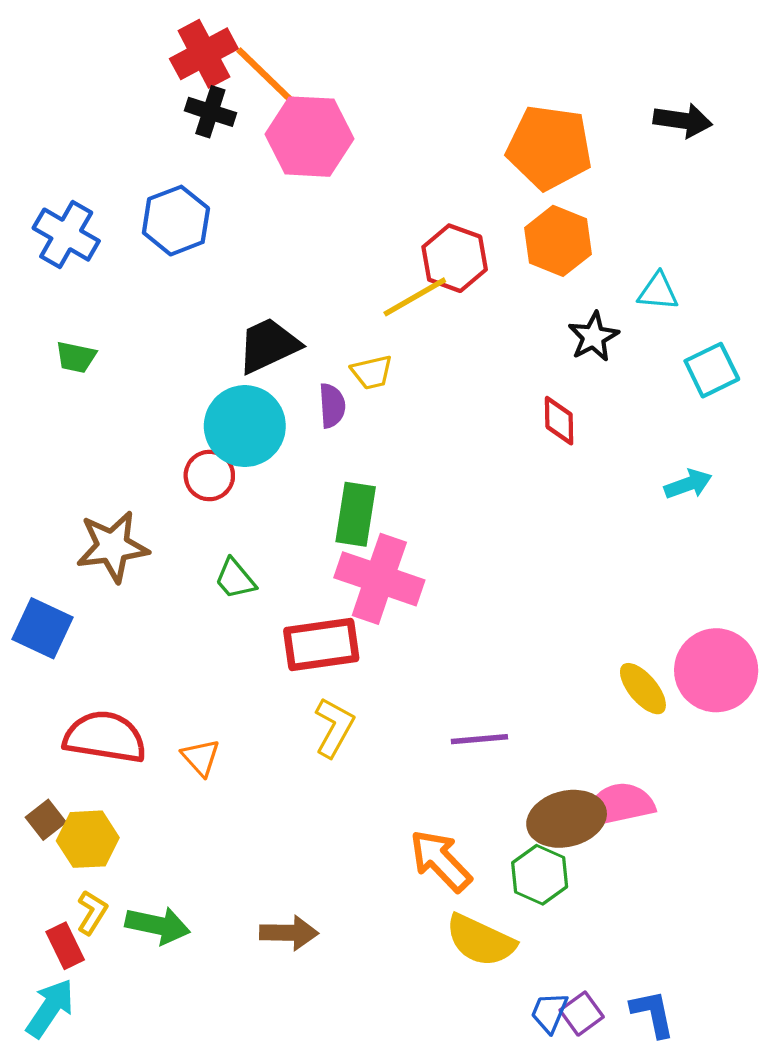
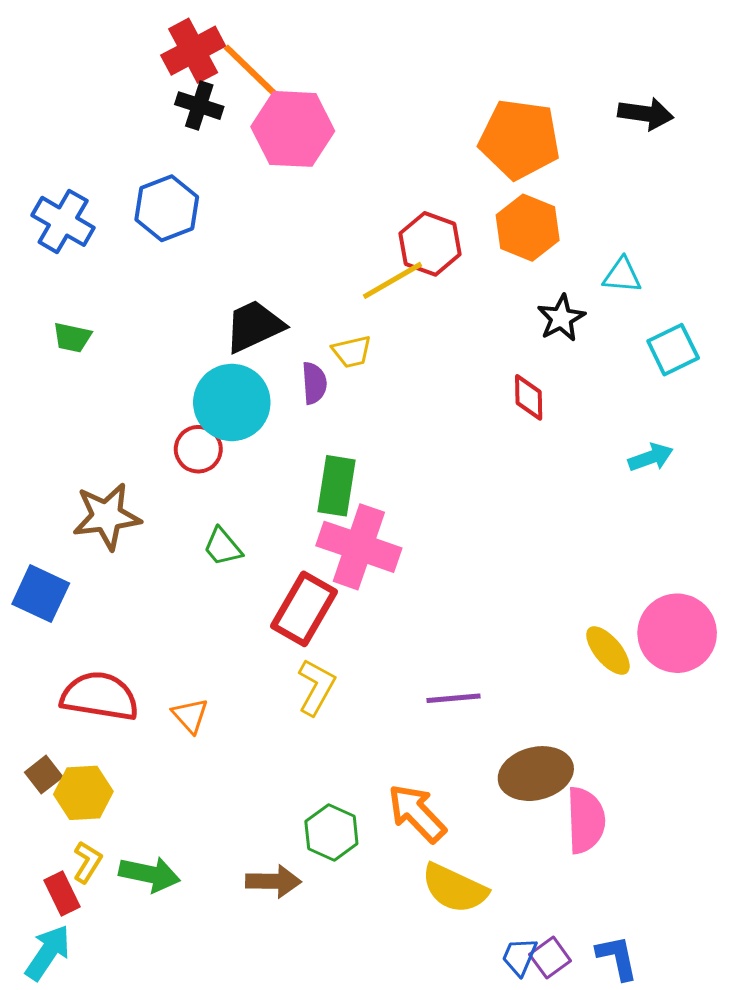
red rectangle: (321, 644) -> (304, 609), turned -52
pink semicircle: (619, 805) -> (586, 820), moved, turned 100
green hexagon: (540, 875) -> (331, 833), moved

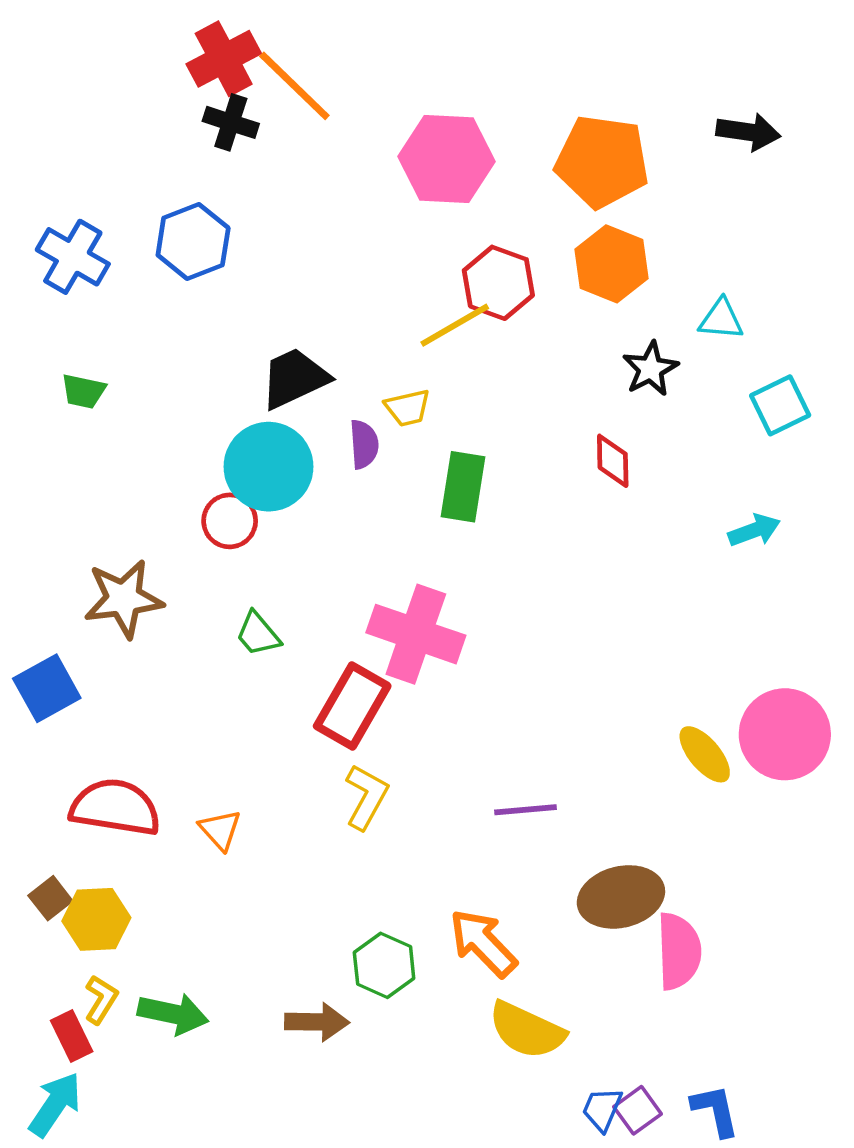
pink hexagon: (293, 129) -> (447, 159), moved
green rectangle: (337, 486) -> (463, 487), moved
blue square: (41, 594) -> (47, 688), turned 36

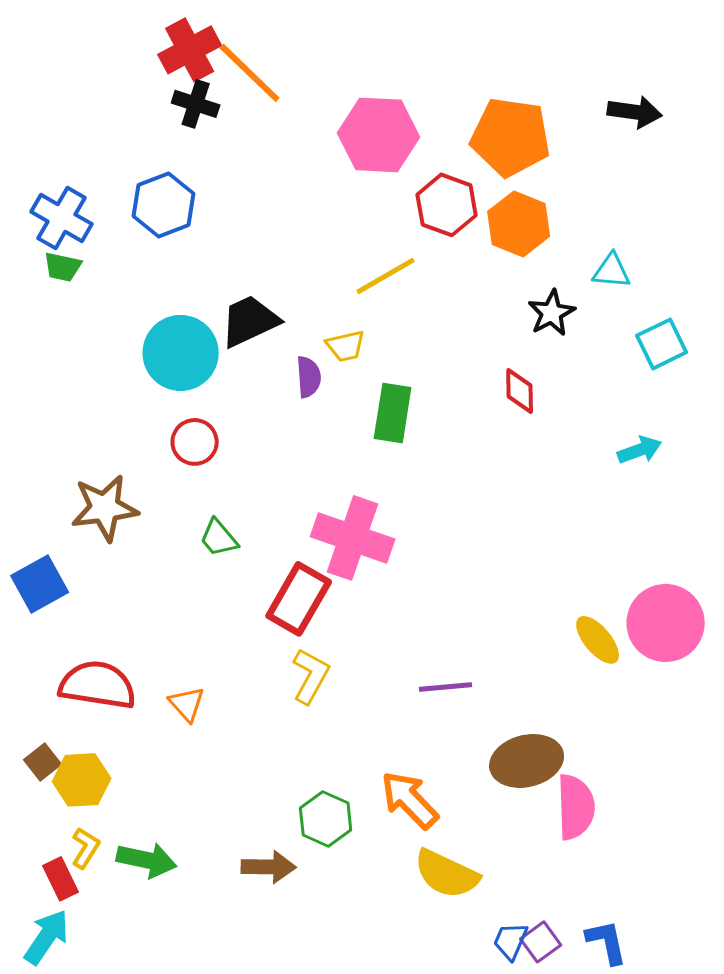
red hexagon: (498, 283) -> (447, 205), moved
green trapezoid: (83, 391) -> (63, 267), moved
cyan circle: (268, 467) -> (181, 353), moved

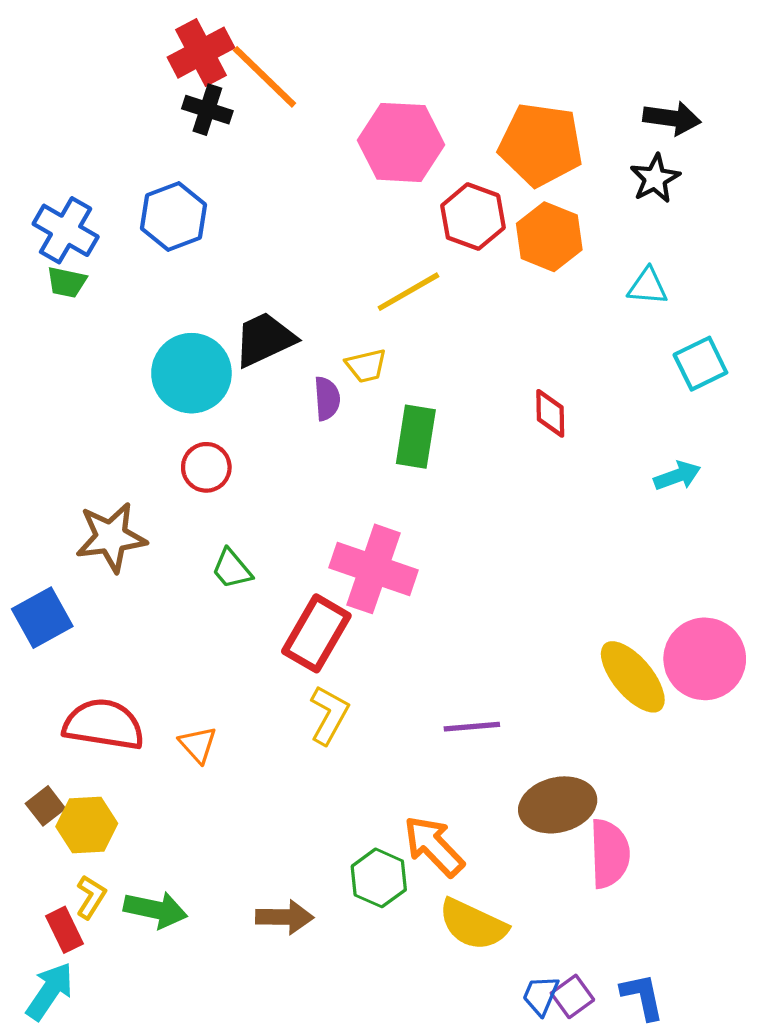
black star: (552, 313) -> (655, 178), moved
yellow ellipse: (598, 640) -> (633, 677), size x1.4
green hexagon: (326, 819) -> (379, 878), moved

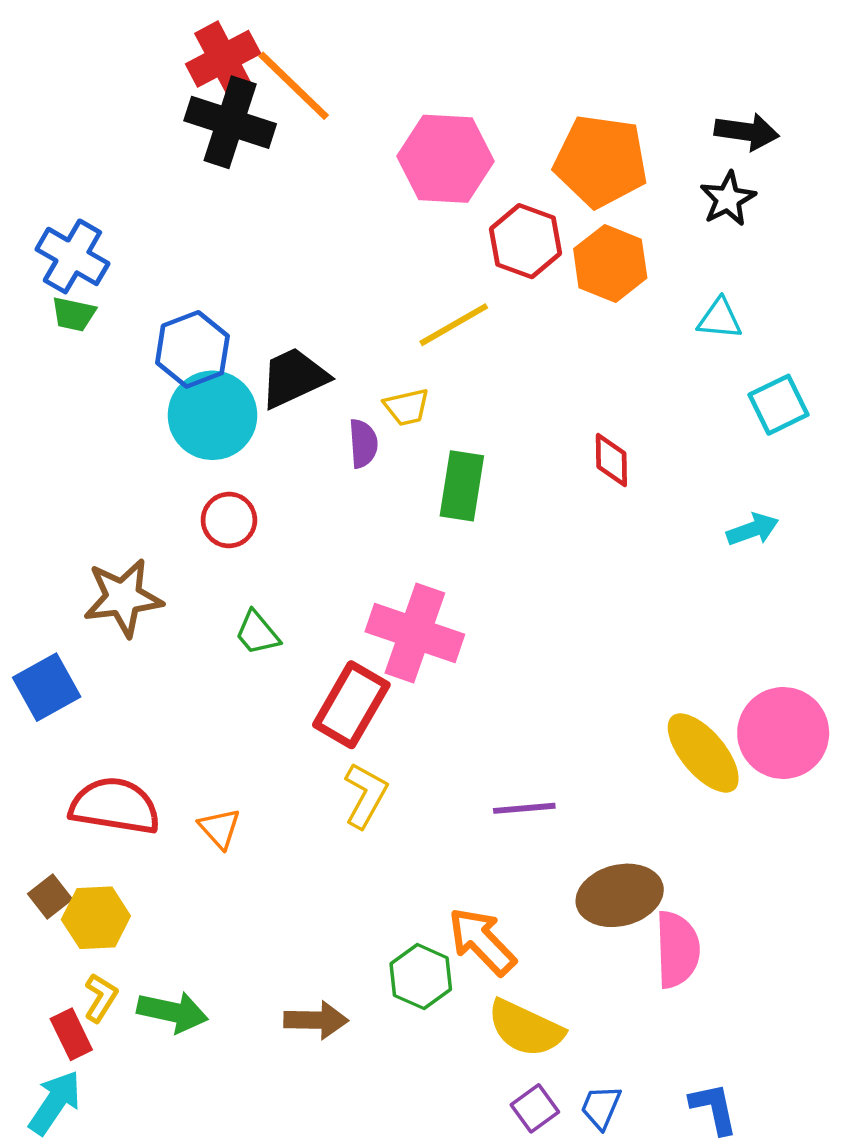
black cross: (207, 110) -> (230, 122), size x1.6
blue hexagon: (174, 217) -> (192, 349), moved
purple square: (572, 996) -> (535, 1108), moved

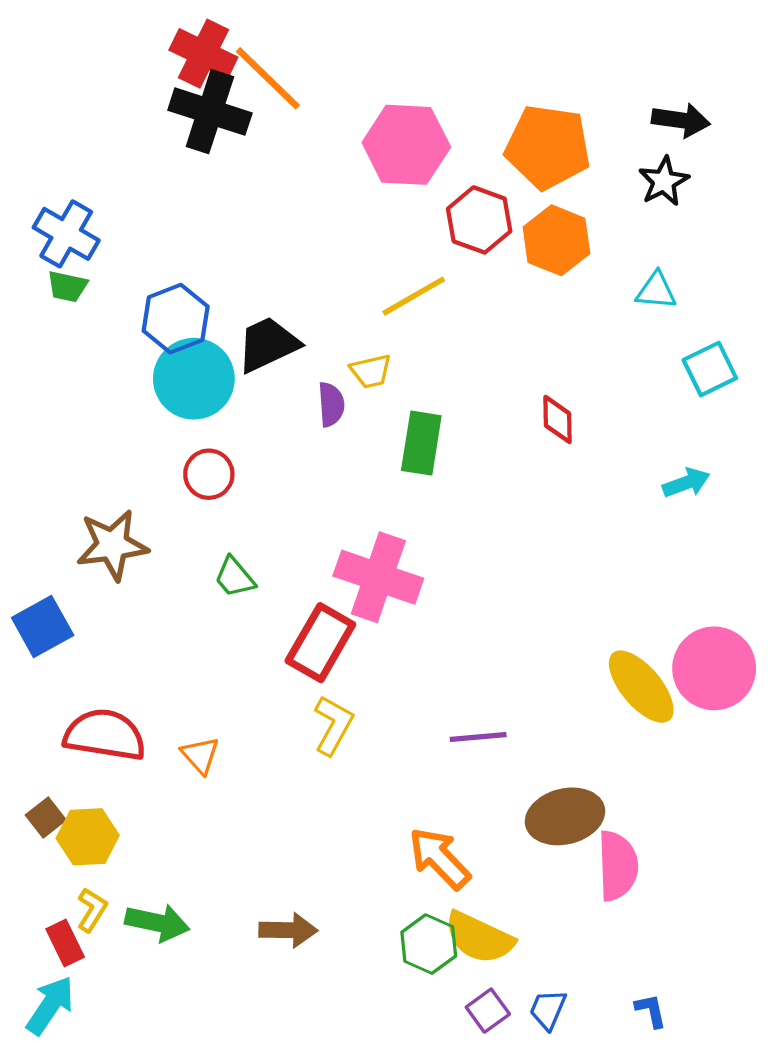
red cross: (223, 59) -> (203, 54), turned -36
green hexagon: (421, 977) -> (429, 944), moved
blue L-shape: (714, 1108) -> (651, 1011), size x0.7

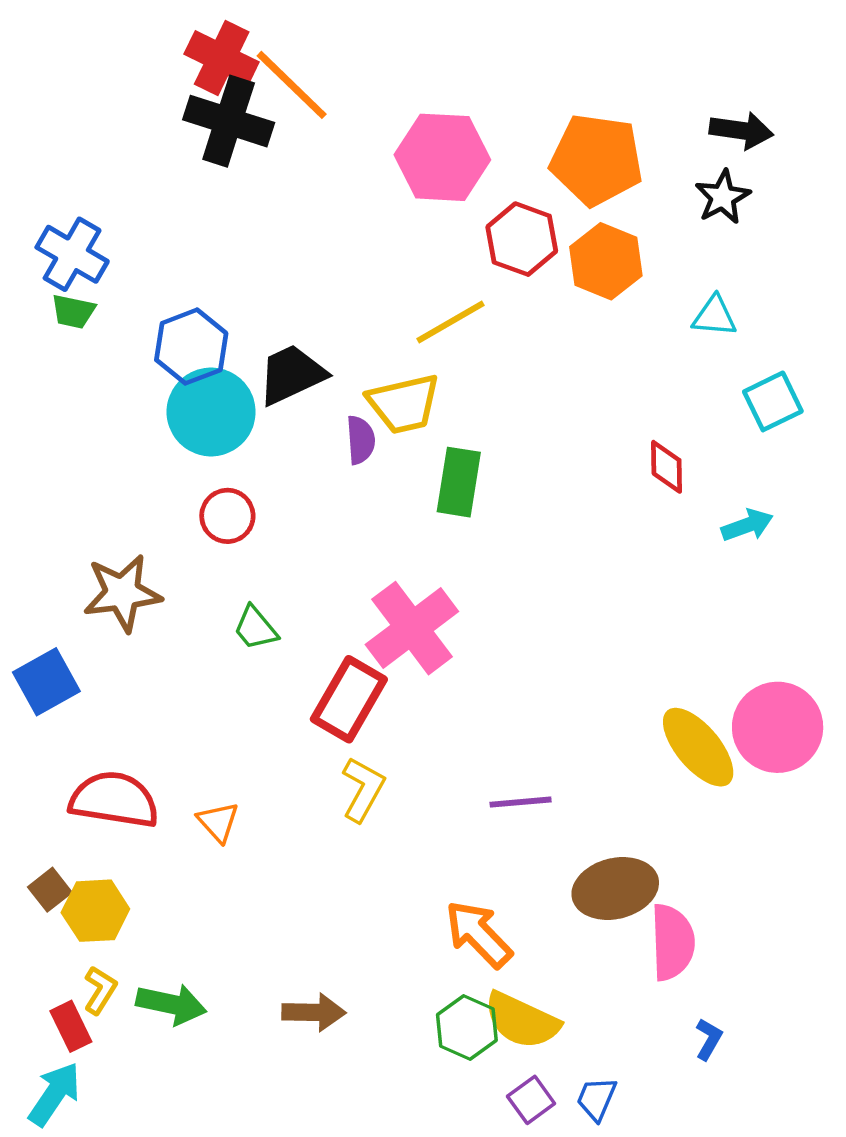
yellow trapezoid: (371, 371) -> (404, 404), size x1.6
red diamond: (558, 419) -> (667, 467), moved
pink cross: (378, 577) -> (412, 628), turned 34
blue L-shape: (651, 1011) -> (709, 1039), moved, turned 42

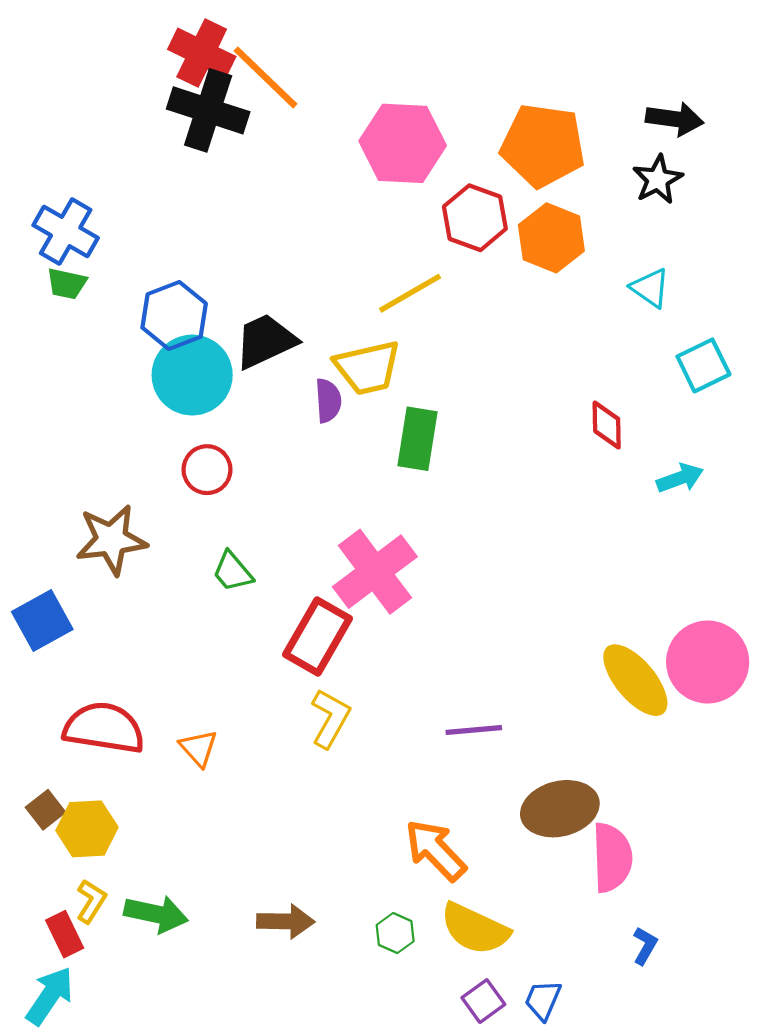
cyan triangle: (714, 316) -> (650, 288), turned 30
green hexagon: (467, 1027) -> (395, 933), moved, size x0.7

